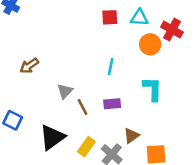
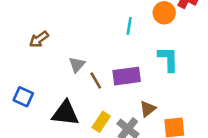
cyan line: (111, 67) -> (129, 26), moved
purple rectangle: (112, 104) -> (127, 76), size x1.5
black triangle: (52, 137) -> (65, 113), turned 44

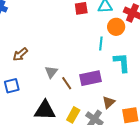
cyan line: (129, 26) -> (101, 44), moved
blue square: (23, 97) -> (12, 86), moved, turned -35

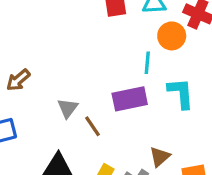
purple rectangle: (90, 78) -> (130, 99), moved

